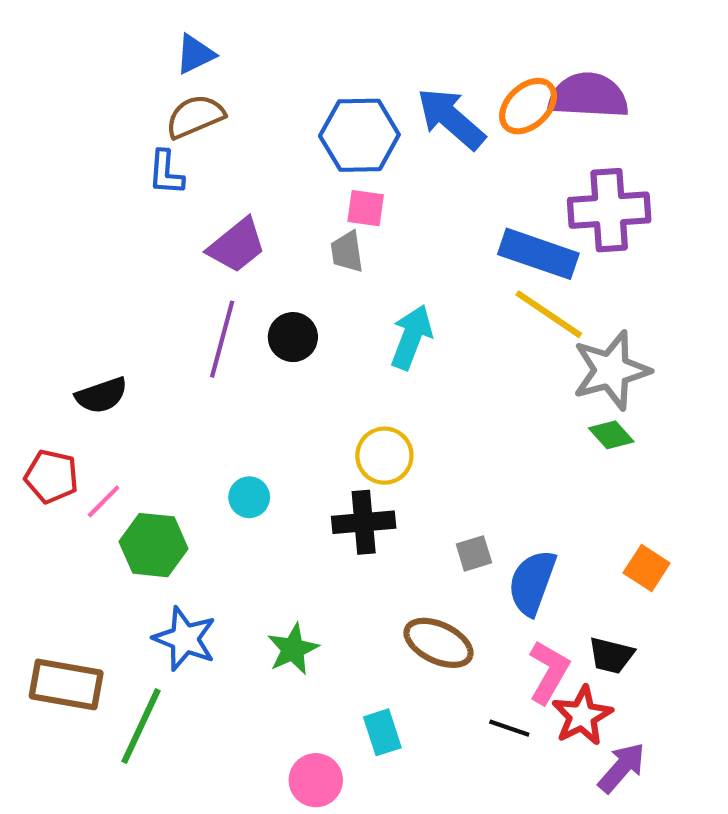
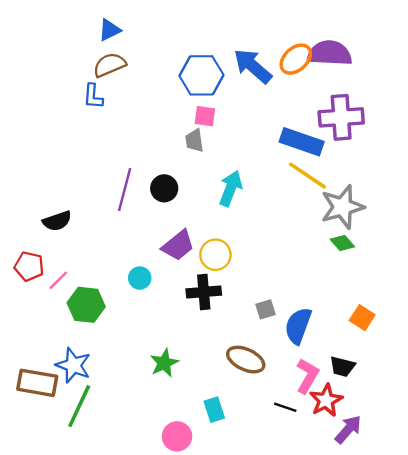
purple trapezoid: (237, 245) -> (178, 245), moved
blue star: (185, 639) -> (73, 365), moved

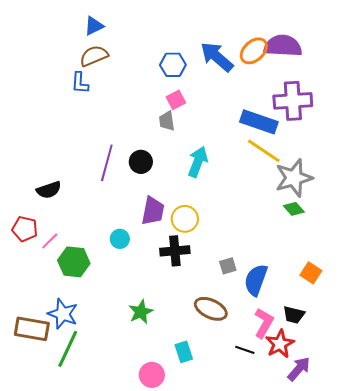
blue hexagon: (201, 75) -> (173, 65), size x0.7
pink square: (205, 116) -> (176, 100), turned -36
purple trapezoid: (178, 245) -> (153, 211), turned -40

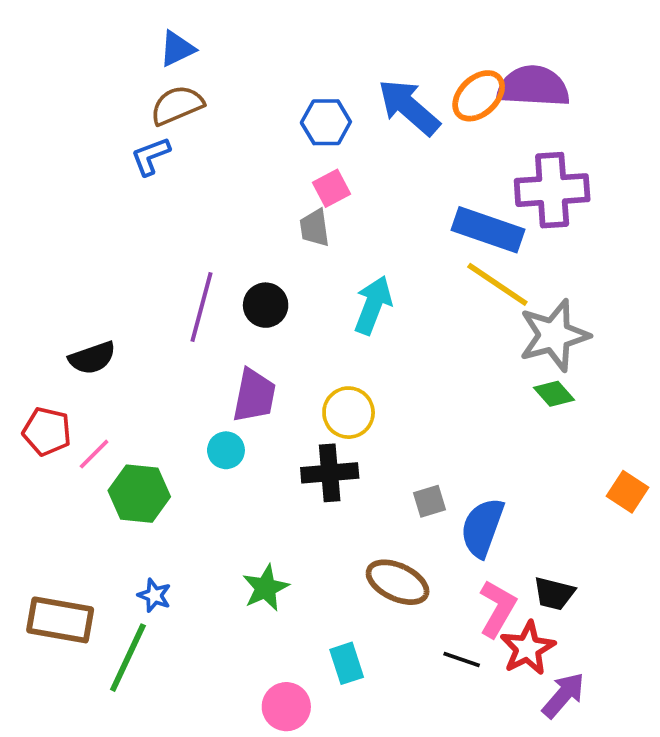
blue L-shape: (80, 83) -> (151, 156), turned 65
purple trapezoid: (153, 211) -> (254, 396), moved
orange square: (311, 273) -> (628, 492), moved
blue star: (63, 314) -> (154, 595), moved, size x0.6

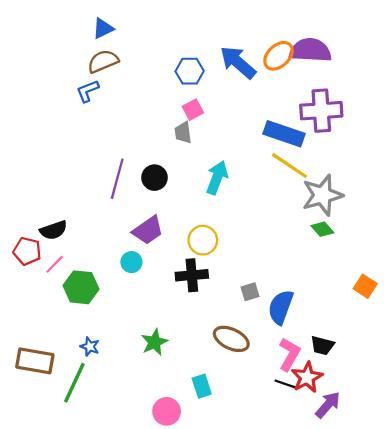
black semicircle: (92, 358) -> (54, 230), moved
purple trapezoid: (254, 396) -> (148, 230), turned 44
black line: (462, 660) -> (285, 384), moved

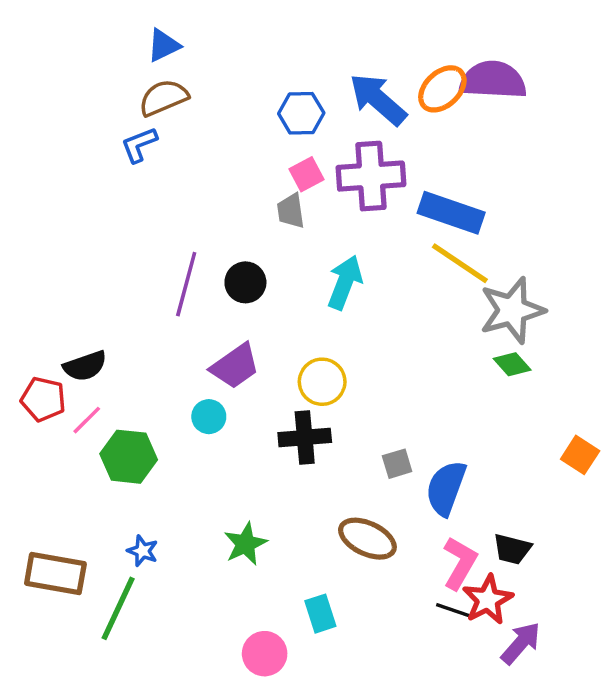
purple cross: (321, 111) -> (371, 176), moved

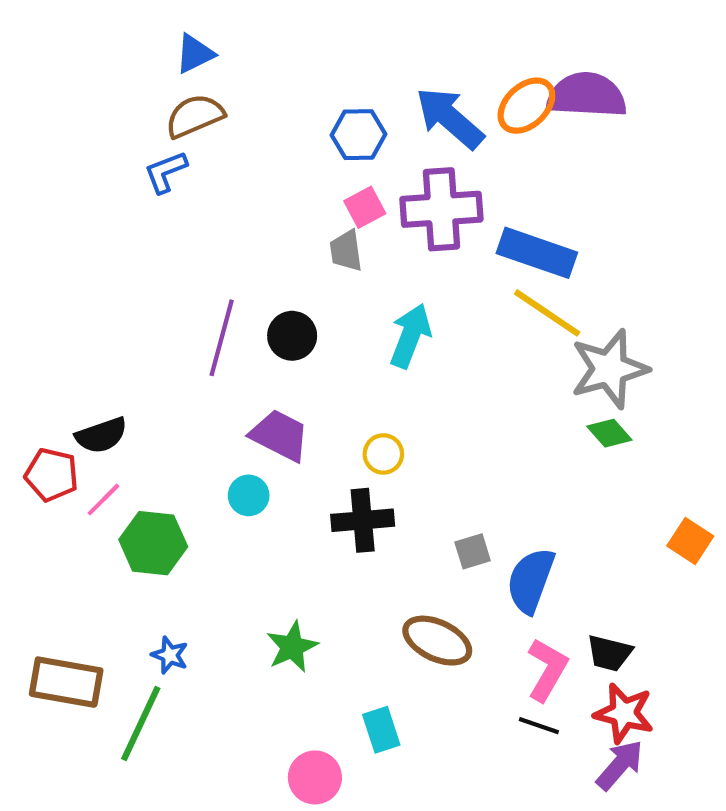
purple trapezoid: (235, 366) -> (280, 435), turned -118
yellow circle: (322, 382) -> (383, 454), size x0.7
red star: (488, 600) -> (624, 713), moved, turned -30

